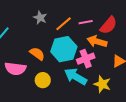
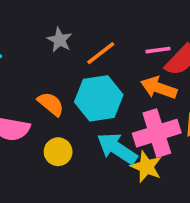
pink line: (86, 22) -> (158, 50), moved
pink cross: (86, 59) -> (157, 133), moved, size x1.4
yellow star: (102, 84) -> (146, 167), moved

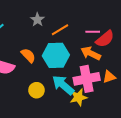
yellow circle: (58, 152) -> (36, 90), moved
yellow star: (146, 167) -> (78, 97), turned 30

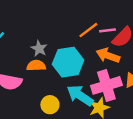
gray star: (37, 20) -> (39, 49), moved
orange line: (60, 30) -> (88, 30), moved
orange semicircle: (28, 55) -> (36, 66), turned -42

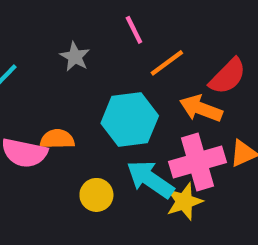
pink line: (108, 30) -> (134, 30), moved, turned 70
gray star: (39, 49) -> (75, 57), moved
orange semicircle: (36, 66) -> (57, 139), moved

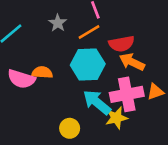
orange line: (167, 63) -> (89, 32), moved
red semicircle: (228, 76) -> (121, 44), moved, turned 30
yellow circle: (96, 195) -> (70, 128), moved

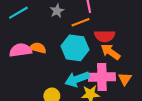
pink semicircle: (21, 79) -> (20, 50), turned 145
orange triangle: (155, 92) -> (125, 79), turned -48
cyan arrow: (97, 102) -> (77, 79), turned -70

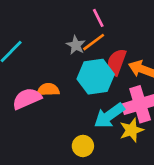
gray star: (57, 11) -> (76, 45), moved
red semicircle: (105, 36) -> (116, 62), moved, turned 126

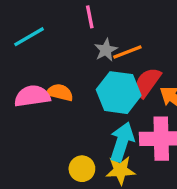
pink line: (98, 18) -> (90, 17), moved
cyan arrow: (109, 116) -> (122, 142), turned 128
yellow star: (131, 130) -> (120, 170), moved

